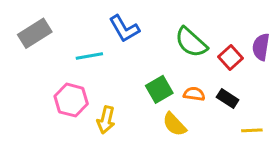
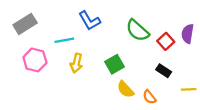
orange semicircle: (194, 94) -> (149, 97), moved, turned -136
pink hexagon: (71, 100) -> (35, 60), moved
yellow arrow: (106, 120) -> (76, 63), moved
yellow line: (252, 130) -> (189, 89), moved

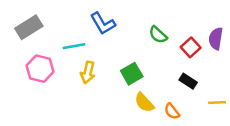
green semicircle: (137, 30) -> (158, 35), size x0.7

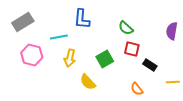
blue L-shape: (103, 23) -> (82, 19), turned 35
red square: (191, 47) -> (132, 49), moved, turned -35
yellow semicircle: (144, 103) -> (88, 82), moved

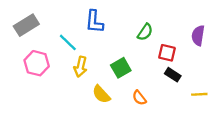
green semicircle: (126, 28) -> (145, 32), turned -98
cyan line: (59, 37) -> (68, 42), turned 54
red square: (132, 49) -> (167, 53), moved
orange semicircle: (137, 89) -> (139, 98), moved

